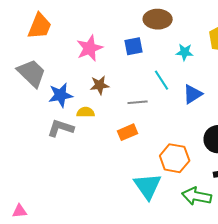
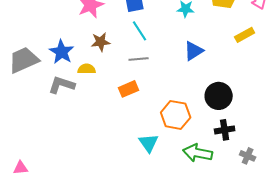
gray trapezoid: (32, 73) -> (24, 60), moved, turned -68
cyan line: (162, 80) -> (140, 31), moved
blue star: (61, 95) -> (62, 52), turned -30
cyan triangle: (148, 186) -> (149, 143), size x0.7

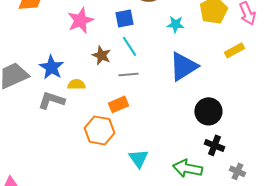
brown star: (101, 42) -> (101, 55), moved, turned 30
blue triangle: (194, 51) -> (183, 66), size x1.5
orange hexagon: (176, 115) -> (99, 130), moved
black cross: (225, 130) -> (214, 145), turned 30

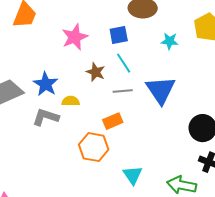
blue triangle: (183, 66) -> (161, 90), moved, turned -32

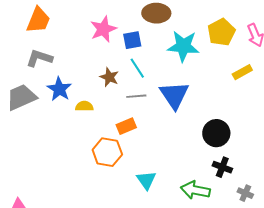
pink star: (75, 37) -> (103, 29), moved
cyan star: (170, 41) -> (183, 46), size x1.8
gray L-shape: (46, 117) -> (39, 58), moved

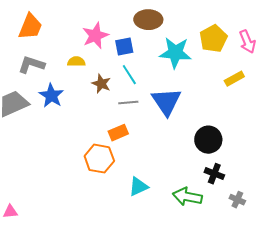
yellow semicircle: (84, 106) -> (76, 62), moved
cyan triangle: (146, 180) -> (138, 187), turned 40

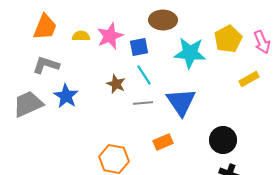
yellow semicircle: (76, 62) -> (81, 36), moved
orange rectangle: (118, 133) -> (163, 142), moved

